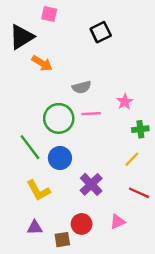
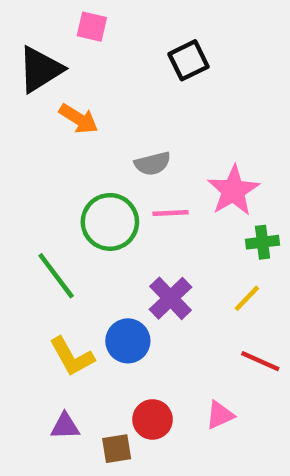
pink star: (125, 102) -> (233, 191), size x1.6
blue circle: (60, 158) -> (128, 341), moved
purple cross: (91, 184) -> (170, 298), moved

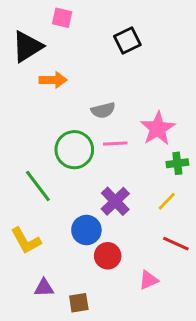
orange arrow: (78, 119) -> (53, 80), turned -32
yellow L-shape: (72, 357) -> (26, 241), moved
red circle: (153, 419) -> (108, 256), moved

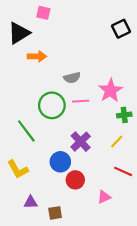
black square: (127, 41) -> (121, 29), moved

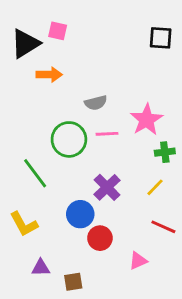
pink square: (43, 13) -> (58, 31), moved
black square: (121, 29) -> (161, 38), turned 30

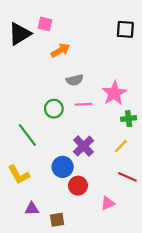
orange arrow: (49, 75) -> (60, 50), moved, turned -30
green circle: (69, 139) -> (54, 109), size x0.7

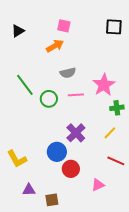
pink square: (45, 24) -> (64, 26), moved
black triangle: (20, 34) -> (18, 31), size x0.6
green line: (27, 135) -> (25, 85), moved

